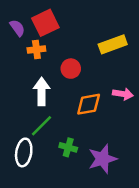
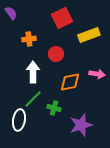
red square: (45, 23) -> (62, 18), moved
purple semicircle: (17, 28) -> (11, 13), moved
green cross: (68, 147) -> (54, 108), moved

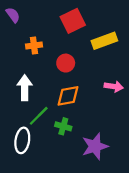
white arrow: (33, 72) -> (25, 88), moved
orange diamond: (70, 82) -> (68, 96), moved

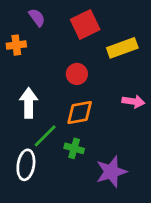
purple semicircle: (13, 15) -> (37, 18), moved
orange cross: (34, 45) -> (16, 45), moved

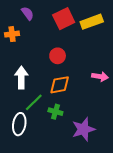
yellow rectangle: (122, 48) -> (92, 22), moved

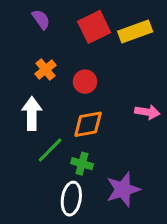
orange cross: (12, 34) -> (46, 69), moved, turned -32
white ellipse: (19, 124) -> (71, 199), moved

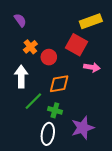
purple semicircle: (41, 19) -> (20, 20), moved
red square: (94, 27) -> (76, 45), moved, turned -35
red circle: (85, 82) -> (49, 57), moved
pink arrow: (147, 112) -> (92, 67), moved

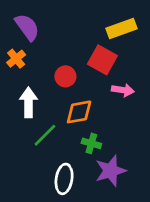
purple semicircle: (20, 20) -> (27, 27), size x1.5
orange cross: (30, 47) -> (16, 59), moved
green cross: (55, 110) -> (91, 143), moved

